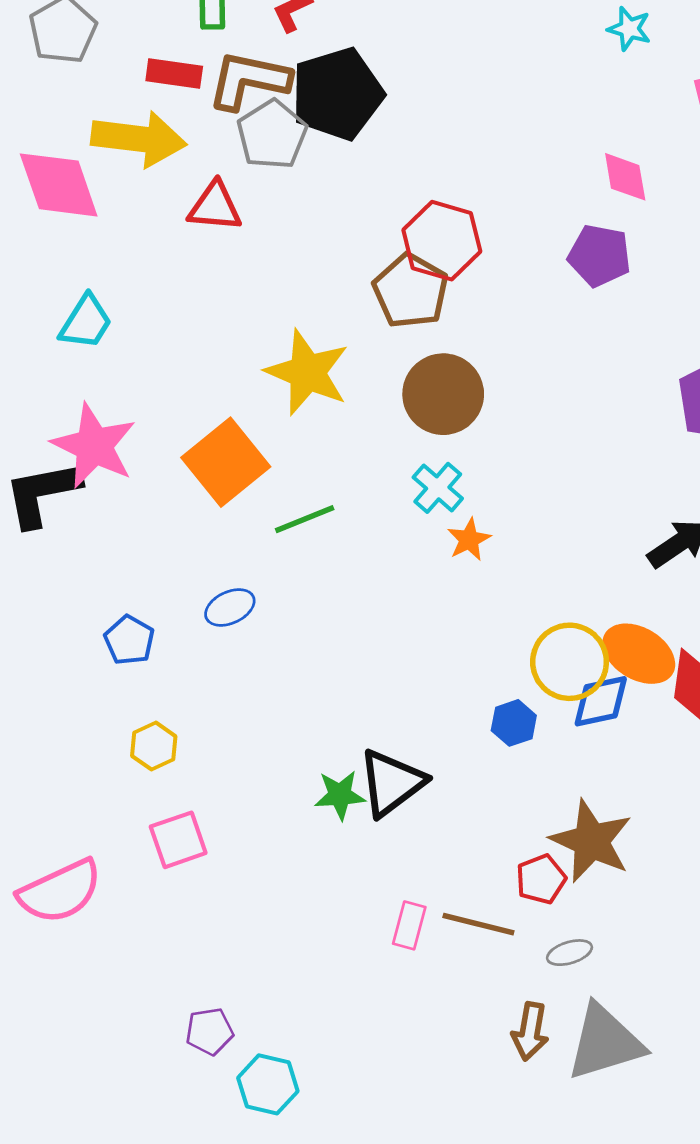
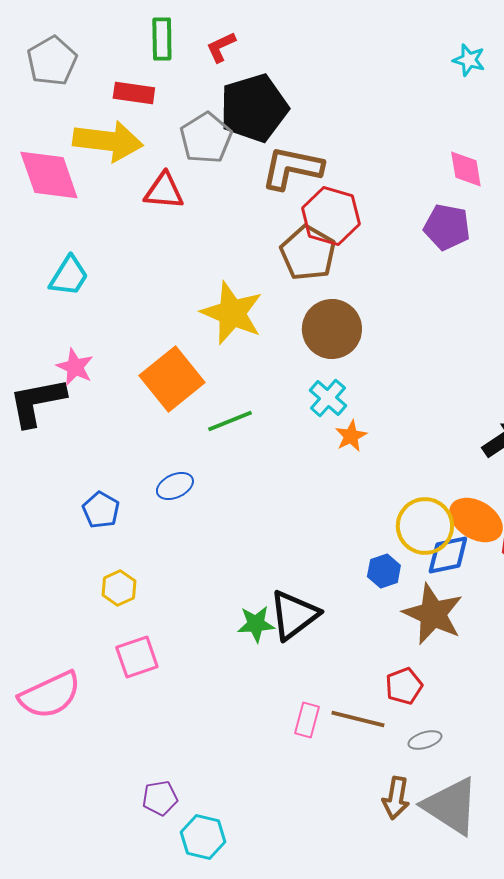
brown L-shape: (249, 80) -> (292, 168), moved
pink star: (94, 446) -> (75, 367), size x0.6
brown star: (591, 841) -> (433, 614), moved
gray triangle: (605, 1042) -> (451, 806), turned 50

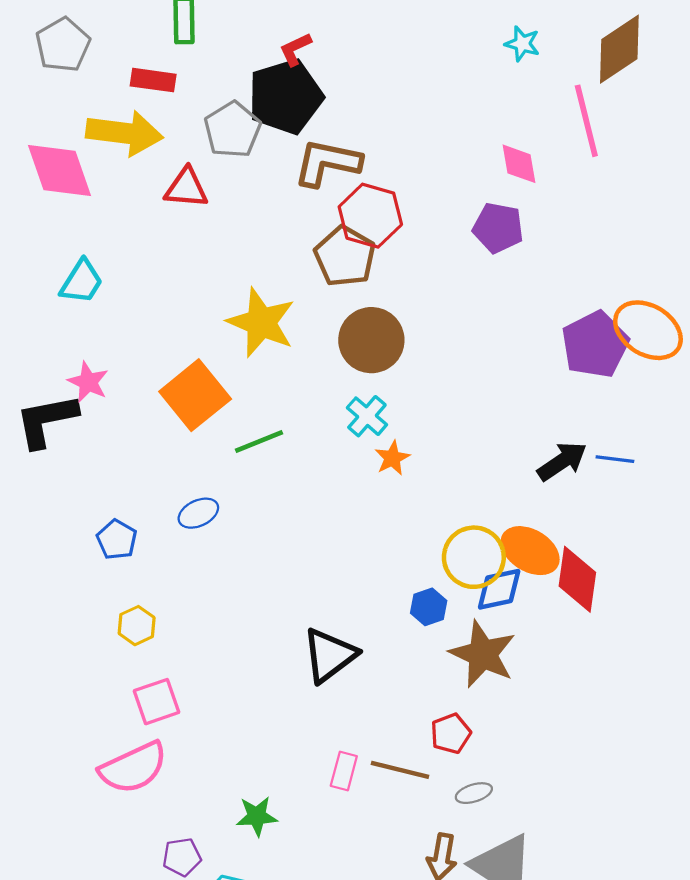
red L-shape: (221, 47) -> (295, 49), moved
green star: (256, 624) -> (257, 816), moved
pink semicircle: (50, 695) -> (133, 768), moved

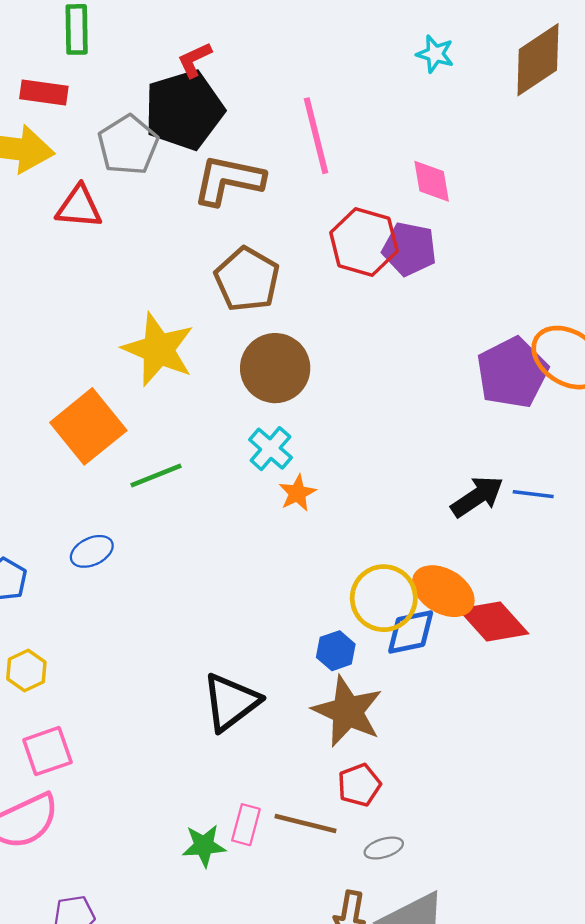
pink line: (586, 121) -> (316, 136), moved
red hexagon: (370, 216) -> (364, 242), moved
red diamond: (577, 579) -> (494, 621), turned -50
brown star: (483, 654) -> (348, 711), moved
green star: (257, 816) -> (204, 846), moved

